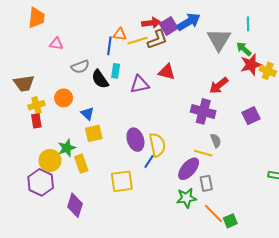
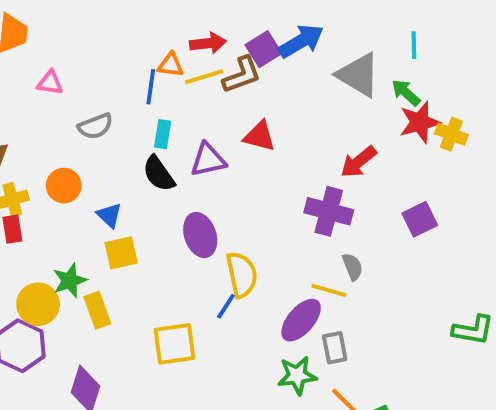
red arrow: (151, 23) -> (208, 43), moved
gray triangle: (219, 40) -> (358, 75), turned -30
black semicircle: (100, 79) -> (159, 174), moved
purple ellipse: (135, 140) -> (200, 235), moved

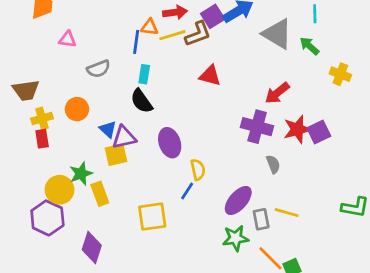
red star: (420, 122) -> (297, 129), moved
purple triangle: (208, 160) -> (124, 137), moved
yellow semicircle: (242, 275) -> (198, 170), size x0.7
yellow line: (329, 290) -> (287, 213), moved

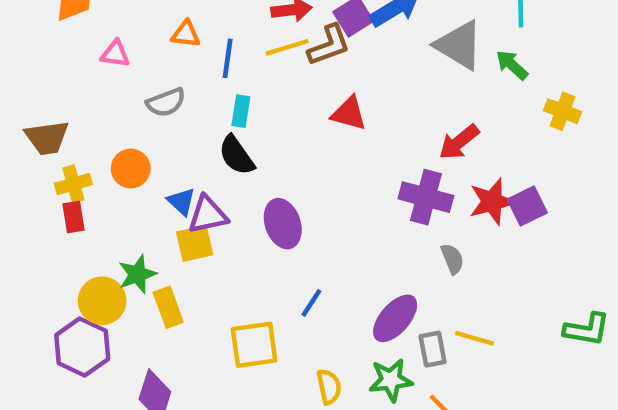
orange triangle: (150, 27) -> (186, 34), moved
yellow semicircle: (198, 170) -> (329, 387), moved

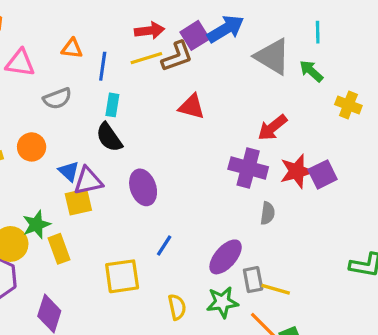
pink triangle: (115, 54) -> (20, 63), size x1.4
gray semicircle: (452, 259) -> (268, 213), turned 30
yellow line: (474, 338) -> (276, 289), moved

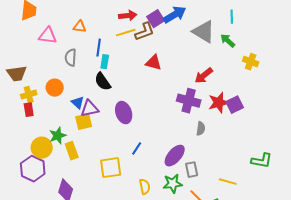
blue line: (103, 66) -> (99, 48), moved
gray semicircle: (57, 98) -> (71, 58), turned 114
yellow line: (276, 289) -> (228, 182), moved

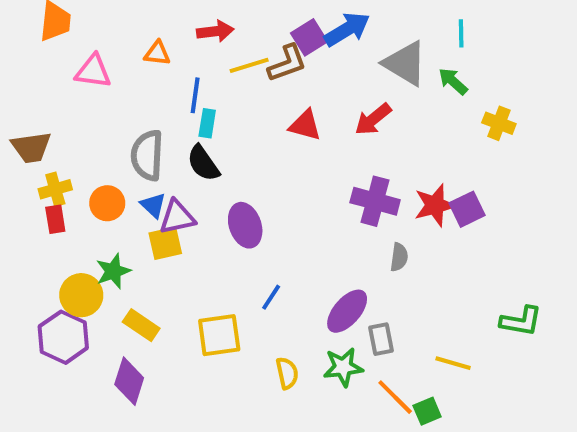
red arrow: (128, 16) -> (215, 31), moved
gray semicircle: (71, 58) -> (147, 155), moved, size x1.4
red arrow: (204, 76) -> (373, 119), moved
orange circle: (55, 88) -> (107, 203), moved
yellow rectangle: (72, 151) -> (141, 325), moved, turned -36

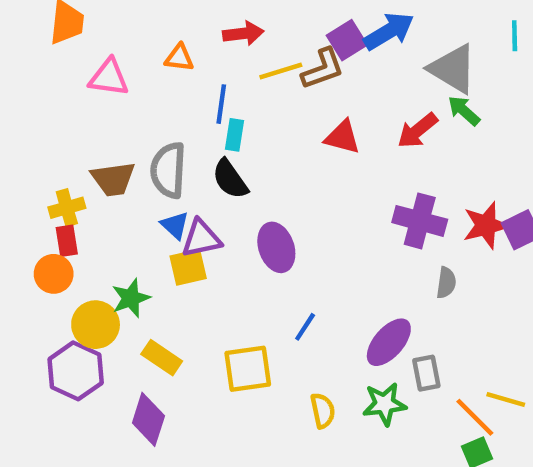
green arrow: (453, 81) -> (464, 111), moved
brown trapezoid: (31, 147) -> (113, 179), moved
orange circle: (107, 203) -> (54, 274), moved
orange line: (395, 397) -> (475, 417), moved

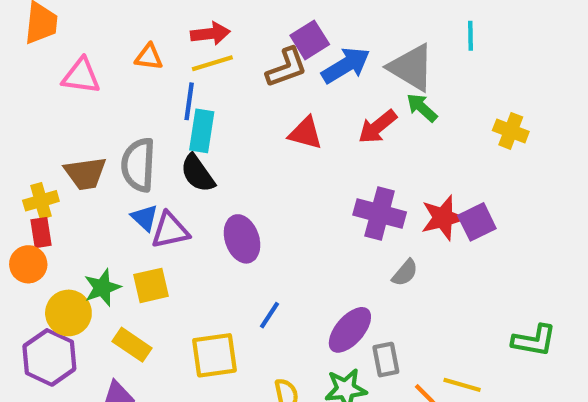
blue arrow: (389, 31) -> (346, 65), moved
yellow line: (281, 71) -> (212, 63), moved
cyan rectangle: (234, 135) -> (202, 131), size x1.4
yellow square: (188, 267) -> (151, 285), moved
gray semicircle: (446, 283) -> (405, 273), turned 32

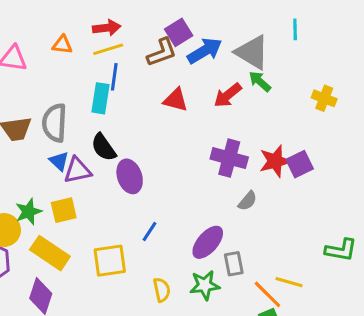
blue line: (189, 101) -> (114, 77), moved
black semicircle: (198, 173) -> (104, 147), moved
yellow rectangle: (132, 345) -> (50, 253), size x1.4

